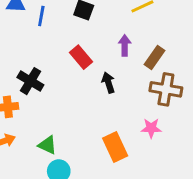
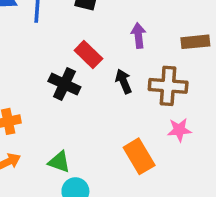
brown rectangle: (154, 57) -> (195, 42), moved, turned 55
black cross: (30, 81) -> (64, 84), moved
brown cross: (166, 89) -> (168, 86), moved

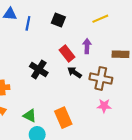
red rectangle: (88, 55) -> (67, 54), moved
black arrow: (124, 81) -> (74, 72), turned -40
orange rectangle: (139, 156) -> (63, 118), moved

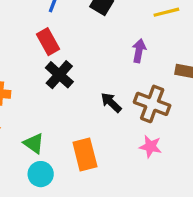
red rectangle: (67, 54) -> (48, 42), moved
black arrow: (74, 72) -> (111, 103), moved

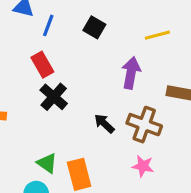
purple arrow: (139, 51) -> (131, 73), size x1.4
green triangle: (34, 143) -> (47, 163), moved

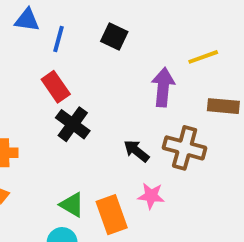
yellow line: (157, 35) -> (203, 57), moved
pink star: (143, 166) -> (151, 196), moved

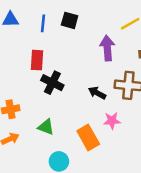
blue line: (58, 39) -> (43, 23), moved
red rectangle: (56, 87) -> (37, 60), turned 48
green triangle: (72, 205) -> (46, 127), moved

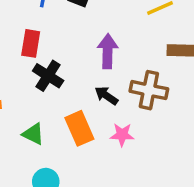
purple arrow: (107, 48) -> (108, 51), moved
orange rectangle: (88, 137) -> (79, 128), moved

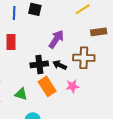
purple arrow: (108, 51) -> (56, 39), turned 42
black cross: (48, 76) -> (39, 64), moved, turned -30

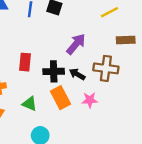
red rectangle: (11, 42) -> (25, 62), moved

